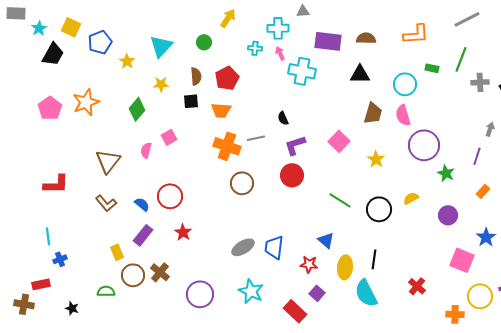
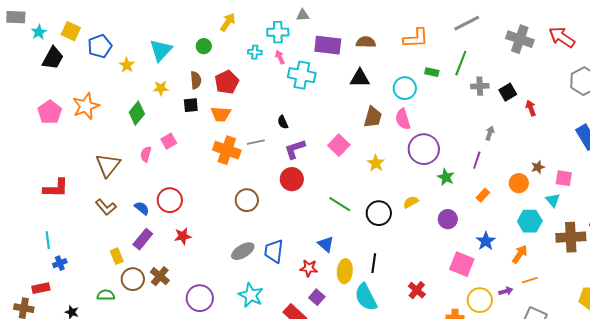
brown circle: (242, 183) -> (247, 200), moved
red star: (183, 232) -> (183, 236), turned 30

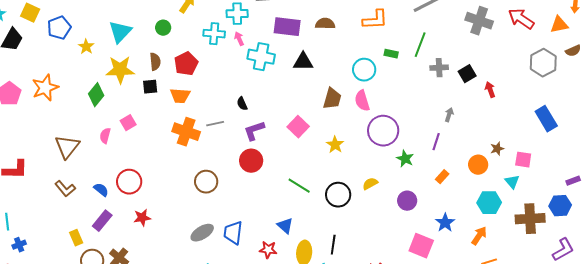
cyan cross: (255, 52) -> (214, 34), size x1.5
black triangle: (360, 78) -> (303, 62), moved
yellow star: (161, 88) -> (120, 70), size x1.8

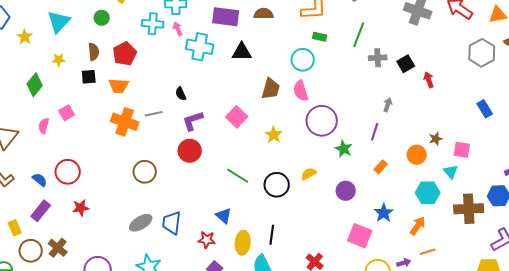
green rectangle: (391, 54) -> (320, 37), moved
yellow star: (120, 70) -> (59, 60), size x0.5
blue rectangle: (546, 119) -> (485, 109), size x0.7

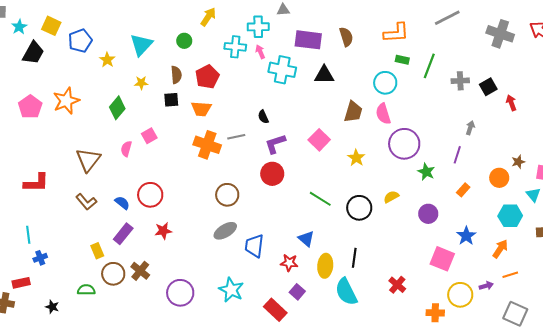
brown semicircle: (264, 14) -> (346, 37), turned 72
green line: (359, 35) -> (429, 66), moved
gray ellipse: (141, 223) -> (225, 231), moved

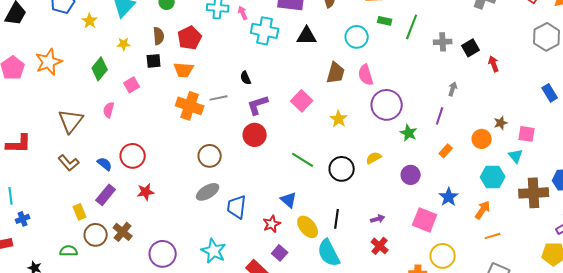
cyan circle: (385, 83) -> (357, 37), moved
pink square: (149, 136) -> (132, 85), moved
red star: (289, 263) -> (272, 224), turned -30
yellow ellipse: (325, 266) -> (308, 227), turned -45
purple arrow: (486, 286) -> (378, 219), moved

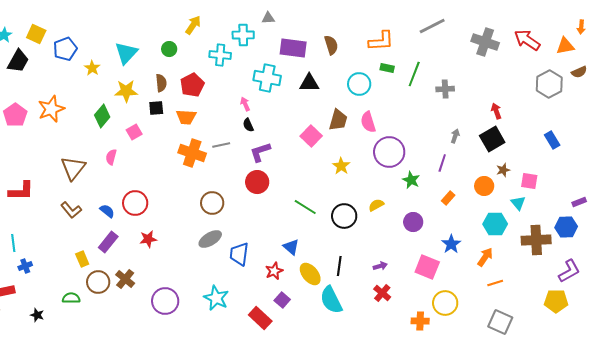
pink arrow: (243, 13) -> (245, 104), moved
yellow star: (124, 44) -> (126, 91), size x1.6
black square: (471, 48) -> (492, 139), moved, size x1.4
pink square: (302, 101) -> (311, 136), moved

